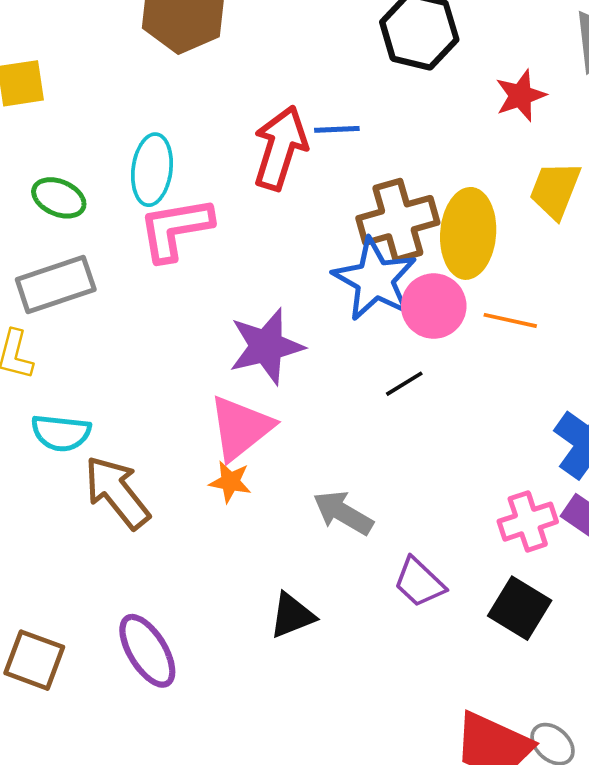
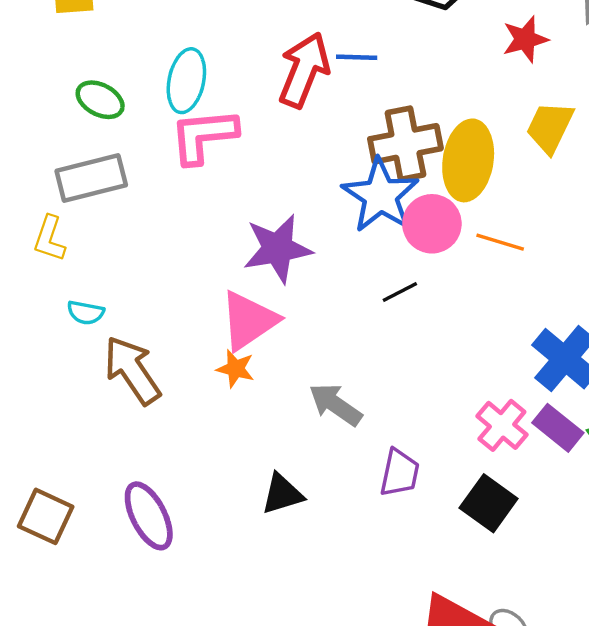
cyan semicircle: (61, 433) -> (86, 313), size x0.7
pink cross: (528, 522) -> (502, 425), turned -36
purple trapezoid: (419, 582) -> (400, 473), turned -126

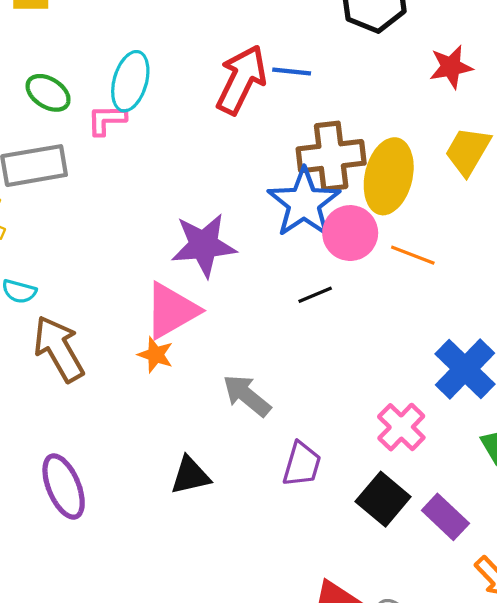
pink L-shape: (203, 136) -> (107, 120), moved, size x0.6
purple rectangle: (558, 428) -> (445, 517), moved

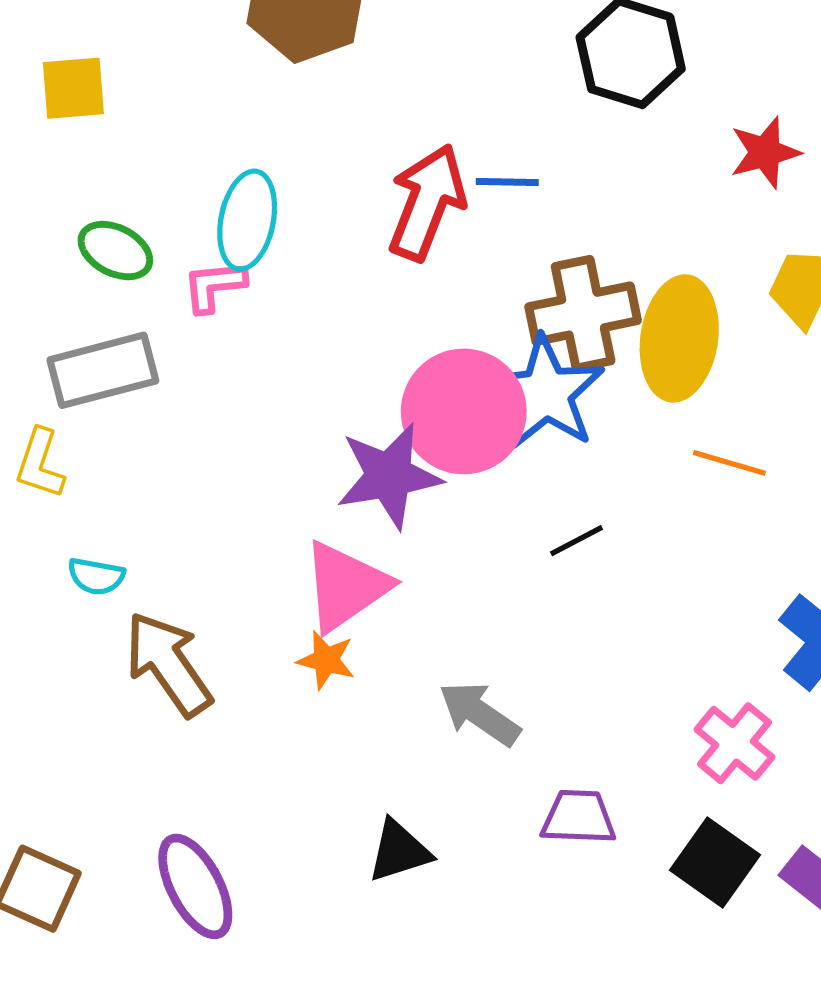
pink circle: (350, 233) -> (464, 411), moved, size x1.4
purple trapezoid: (302, 464) -> (578, 817), turned -99

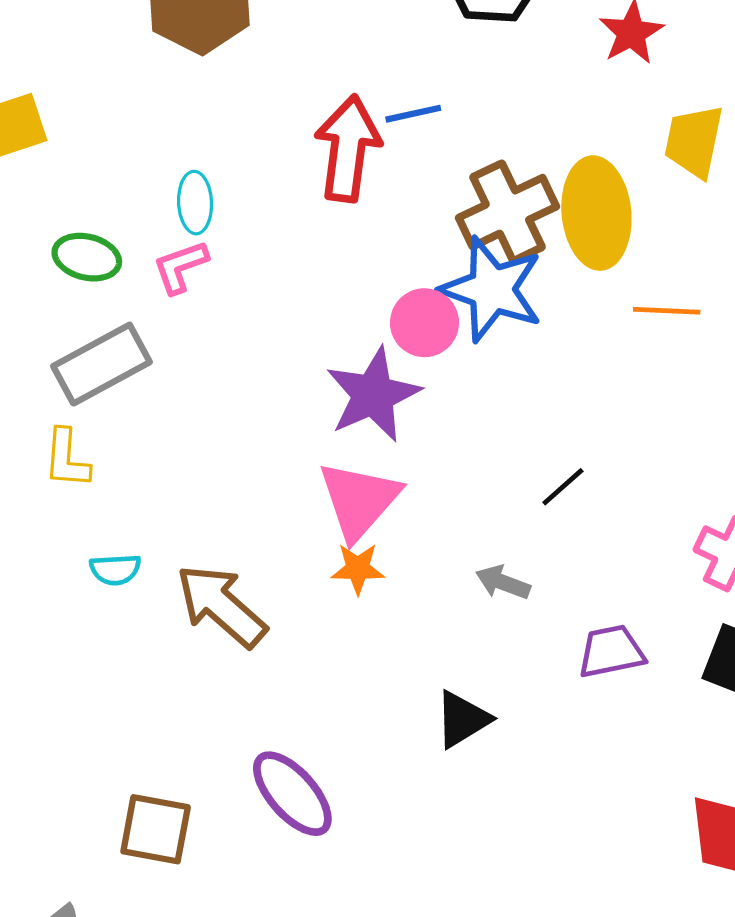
cyan ellipse: (247, 220) -> (195, 203), size x0.7
pink circle: (464, 411) -> (425, 323), size x0.6
black line: (577, 541) -> (563, 487), moved
cyan semicircle: (96, 576) -> (115, 570), moved
gray arrow: (480, 714) -> (503, 582), size x0.7

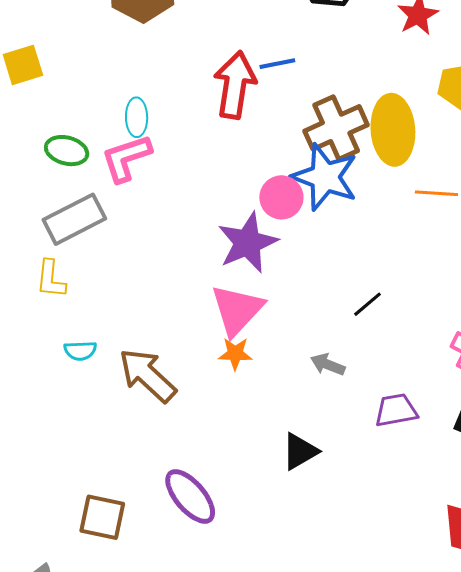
pink L-shape: (180, 267) -> (126, 158), size x1.4

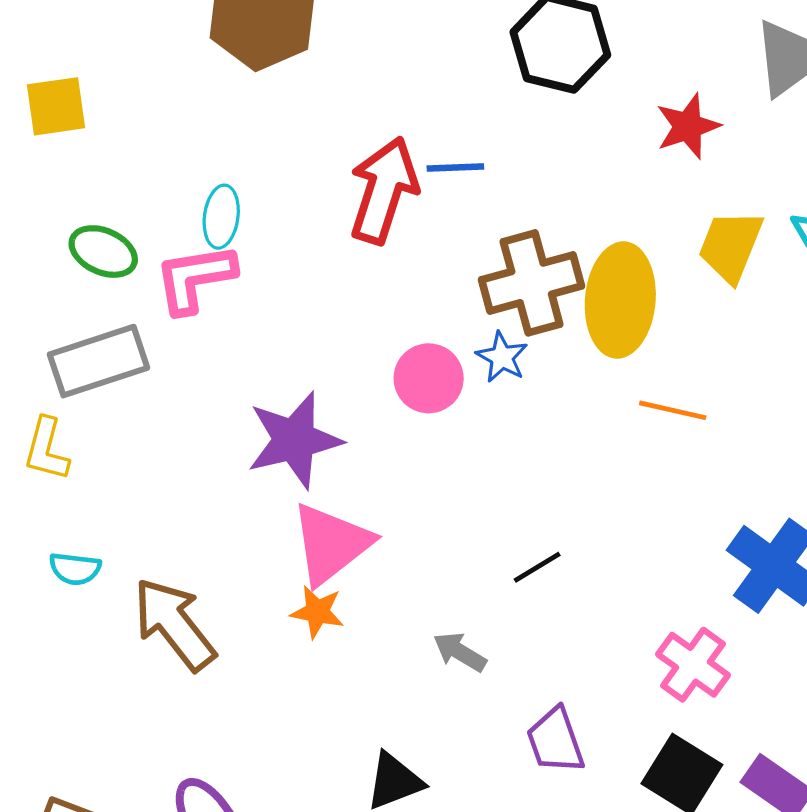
blue star: (325, 177) -> (502, 357), size x0.5
purple star: (248, 243) -> (294, 440), moved
purple trapezoid: (396, 410) -> (555, 741), turned -108

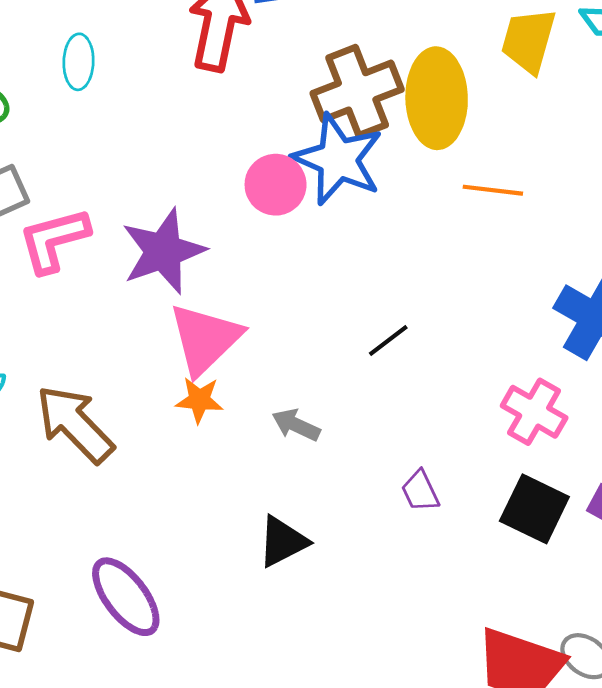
pink L-shape: (195, 278) -> (54, 240), moved
blue star: (502, 357) -> (338, 159), size x2.0
gray arrow: (460, 652) -> (296, 425), moved
purple trapezoid: (555, 741) -> (420, 491), size x0.7

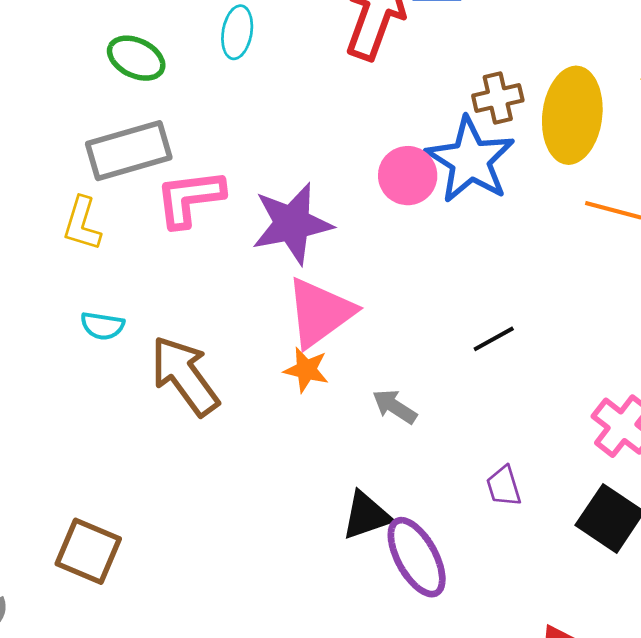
brown cross: (357, 91) -> (498, 98), size x0.6
purple ellipse: (126, 597) -> (417, 557), moved

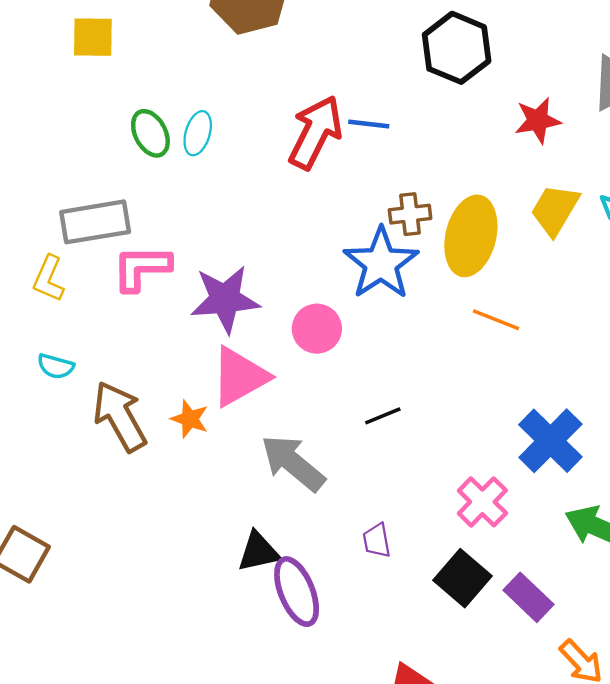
green ellipse: (136, 58) -> (150, 133), moved, turned 30
pink circle: (408, 176) -> (317, 329), moved
orange star: (306, 370) -> (190, 419), moved
gray arrow: (395, 407) -> (293, 463), size x1.8

